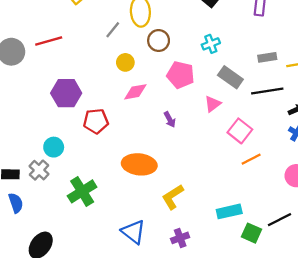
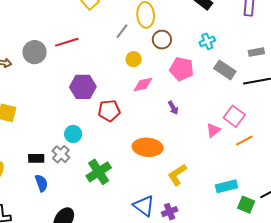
pink triangle: (213, 104) -> (213, 130), moved
purple cross: (180, 238) -> (170, 212), moved

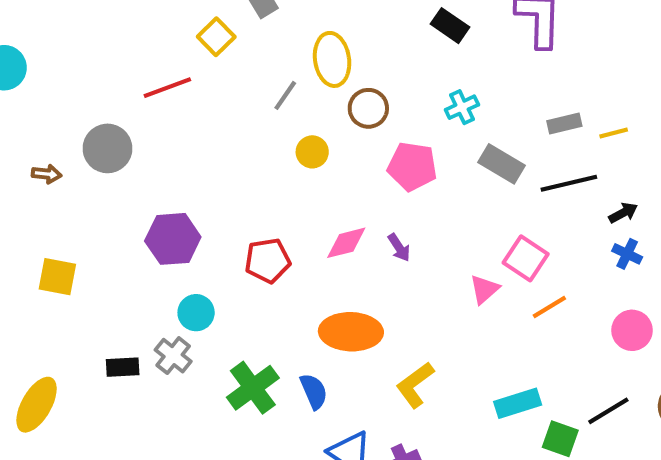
red line: (67, 42) -> (167, 88), moved
pink diamond: (143, 84) -> (346, 243), moved
purple hexagon: (83, 87) -> (173, 239), moved
blue semicircle: (41, 183) -> (314, 391), moved

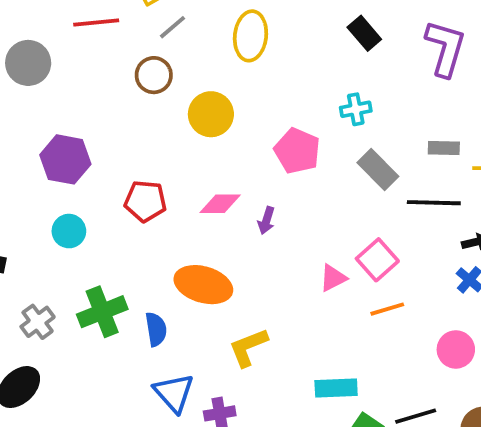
gray line: (285, 95) -> (173, 27), moved
brown circle: (368, 108) -> (154, 75), moved
yellow circle: (312, 152) -> (211, 114), size x1.5
purple arrow: (399, 248) -> (266, 220), turned 36
gray cross: (173, 356) -> (38, 322), moved

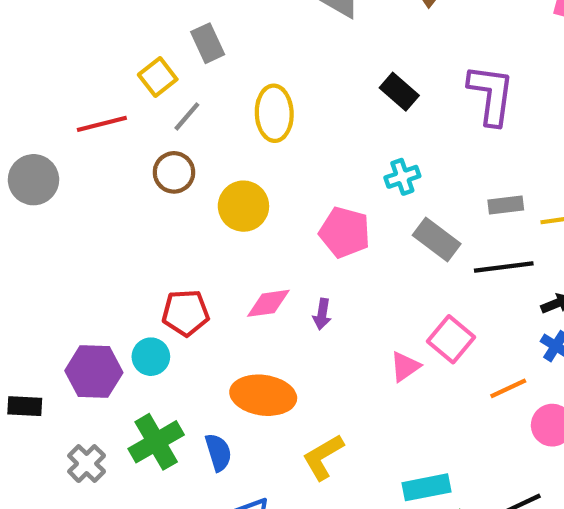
purple hexagon: (65, 159) -> (94, 372), moved
cyan circle: (69, 231) -> (151, 357), moved
orange line: (387, 309) -> (508, 388), moved

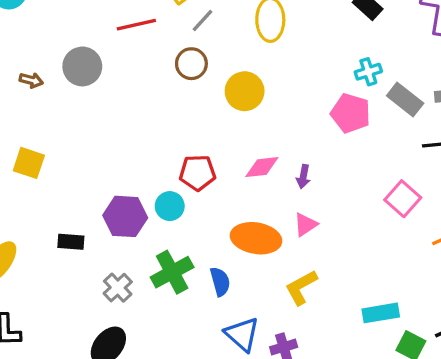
pink pentagon: (345, 232) -> (351, 113), moved
gray rectangle: (437, 240) -> (405, 99), moved
pink triangle: (405, 367) -> (305, 224), moved

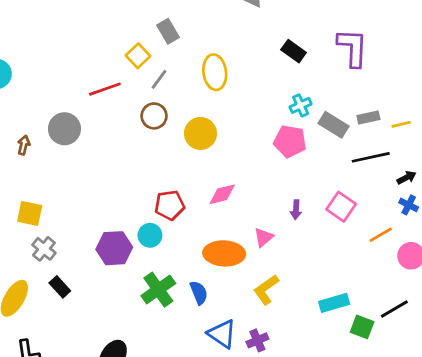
brown arrow: (31, 80) -> (24, 145), turned -84
purple arrow: (303, 177) -> (296, 210), moved
black rectangle: (71, 242) -> (60, 287), moved, turned 50
gray cross: (118, 288) -> (44, 249), moved

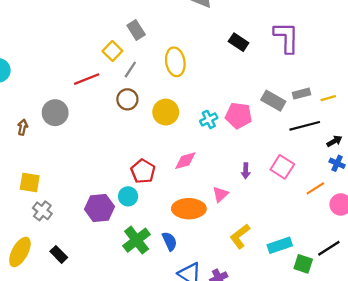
cyan cross: (301, 105) -> (209, 119), moved
red pentagon: (170, 205) -> (143, 171), turned -30
black rectangle: (60, 287) -> (59, 254), moved
yellow L-shape: (266, 290) -> (240, 236), moved

